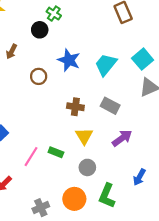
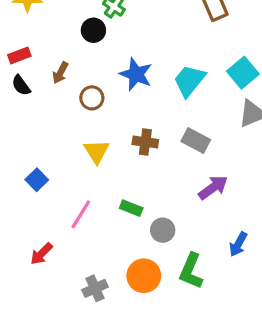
brown arrow: (12, 51) -> (60, 73), moved
yellow triangle: (84, 136) -> (97, 151), moved
green rectangle: (56, 152) -> (131, 208), moved

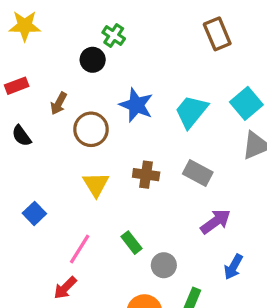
black semicircle: (21, 85) -> (21, 136), moved
brown circle: (92, 98) -> (91, 129), size x1.4
green rectangle: (131, 208) -> (131, 243), turned 30
blue arrow: (238, 244) -> (233, 267), moved
red arrow: (41, 254) -> (65, 288), moved

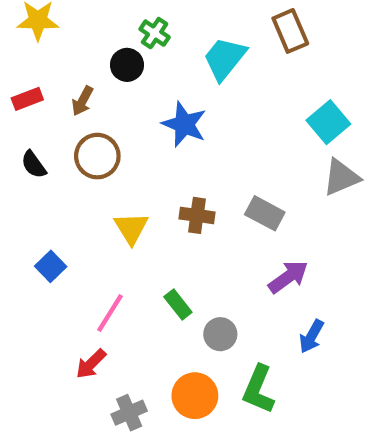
brown arrow: (59, 103) -> (82, 101), moved
cyan trapezoid: (191, 112) -> (225, 59), moved
brown circle: (91, 129) -> (97, 156), moved

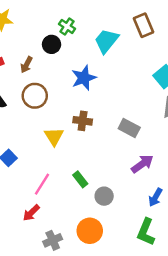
blue star: (184, 124) -> (84, 78), turned 30
brown cross: (197, 215) -> (83, 121), moved
green L-shape: (258, 389) -> (146, 232), moved

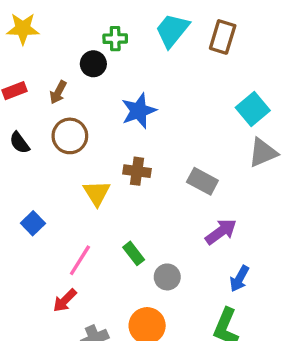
brown rectangle: (144, 25) -> (223, 37), turned 40
green cross: (67, 26) -> (115, 39), turned -35
cyan trapezoid: (106, 41) -> (172, 30), moved

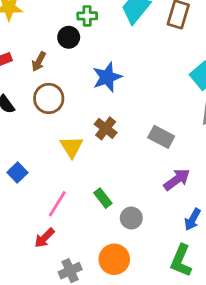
brown cross: (137, 171) -> (106, 128), turned 30

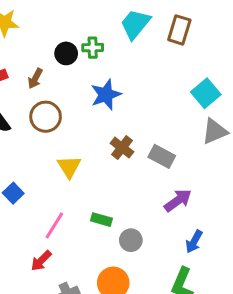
green cross: (87, 16) -> (93, 48), moved
brown cross: (106, 128) -> (122, 148), moved
green rectangle: (103, 198) -> (101, 220), turned -36

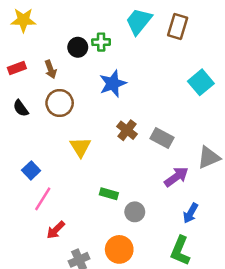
brown arrow: (35, 78) -> (51, 69), turned -48
gray triangle: (215, 131) -> (209, 157), moved
pink line: (54, 225) -> (43, 199), moved

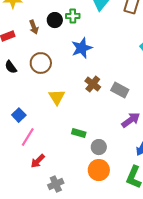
brown arrow: (51, 69) -> (34, 27), moved
orange circle: (119, 249) -> (99, 170), moved

